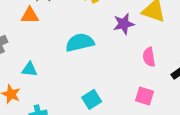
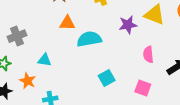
orange triangle: (30, 15) -> (67, 23), moved
cyan square: (92, 99) -> (107, 78), moved

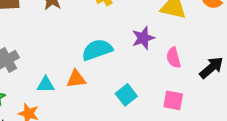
orange triangle: (67, 23) -> (76, 79), moved
purple star: (128, 25) -> (143, 38), moved

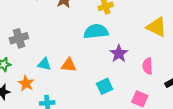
purple star: (143, 38) -> (119, 54), moved, turned -30
cyan semicircle: (97, 50) -> (96, 31), moved

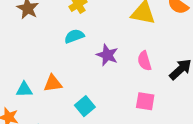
cyan semicircle: (96, 31) -> (74, 36), size x0.7
cyan square: (105, 86) -> (85, 106), moved

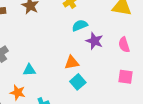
cyan semicircle: (74, 36) -> (80, 25), moved
orange triangle: (53, 83) -> (72, 62), moved

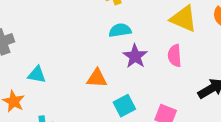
pink semicircle: (124, 45) -> (175, 56), moved
cyan square: (78, 82) -> (124, 106), moved

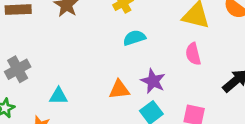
purple star: (135, 56) -> (153, 81), moved

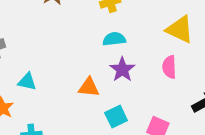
purple star: (153, 81) -> (122, 70), moved

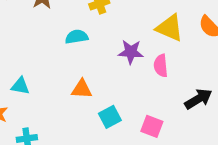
cyan semicircle: (114, 39) -> (77, 37), moved
purple star: (122, 70) -> (131, 52), moved, turned -30

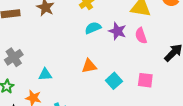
cyan semicircle: (77, 37) -> (93, 28), moved
purple star: (131, 52) -> (117, 31), turned 30

